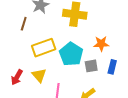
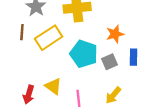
yellow rectangle: (44, 48) -> (49, 38), moved

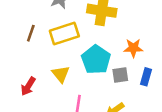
brown line: (22, 32) -> (31, 33), moved
yellow triangle: (53, 86) -> (61, 74), moved

